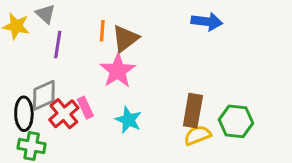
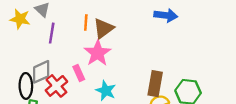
pink rectangle: (85, 108) -> (79, 73), moved

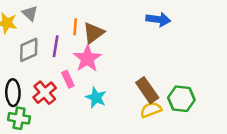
purple line: (52, 33) -> (56, 46), moved
gray diamond: (41, 72) -> (29, 50), moved
brown rectangle: (155, 84) -> (147, 90), turned -45

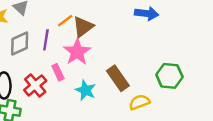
orange line: (75, 27) -> (65, 21), turned 49
brown rectangle: (147, 90) -> (118, 78), moved
green hexagon: (181, 99) -> (169, 76), moved

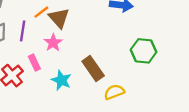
brown triangle: (83, 27) -> (59, 18), turned -35
pink star: (77, 52) -> (53, 43), size x0.7
green hexagon: (169, 76) -> (144, 51), moved

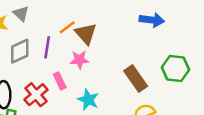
pink star: (53, 43) -> (80, 60), turned 30
brown rectangle: (93, 68) -> (136, 78), moved

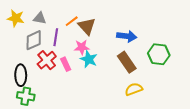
gray triangle: (21, 14) -> (40, 18), moved, turned -32
blue arrow: (152, 20) -> (127, 36), moved
red cross: (36, 95) -> (47, 60), moved
cyan star: (88, 100) -> (89, 59), moved

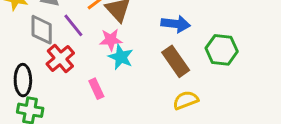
purple line: (56, 37) -> (73, 25), turned -48
gray diamond: (34, 40) -> (42, 30), turned -65
pink rectangle: (66, 64) -> (96, 89), moved

